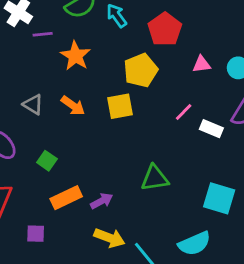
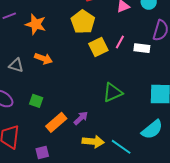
yellow square: (120, 106) -> (98, 47), moved

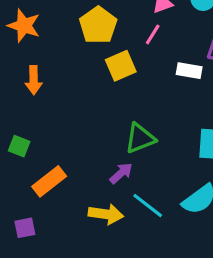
pink line: (120, 42) -> (153, 34), moved
orange arrow: (43, 59) -> (34, 80), turned 66
purple arrow: (81, 118) -> (121, 173), moved
cyan line: (121, 147) -> (148, 206), moved

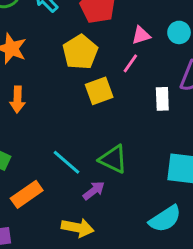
white rectangle: (189, 71) -> (162, 99), turned 75
green triangle: (140, 138) -> (113, 159), turned 44
cyan line: (148, 206) -> (66, 162), moved

